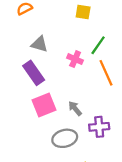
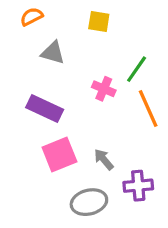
yellow square: (83, 12) -> (99, 22), moved
gray triangle: (39, 44) -> (53, 53), moved
purple rectangle: (34, 73) -> (45, 109), turned -30

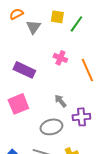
gray triangle: (53, 53) -> (33, 27), moved, turned 49
green line: (137, 69) -> (76, 24), moved
pink square: (59, 154) -> (18, 104), moved

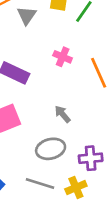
purple cross: (81, 117) -> (91, 158), moved

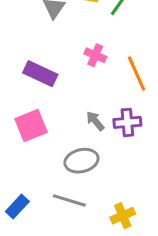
purple cross: (91, 158) -> (127, 122), moved
yellow cross: (76, 187) -> (123, 216), moved

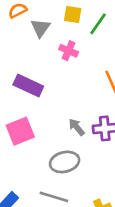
pink cross: (95, 55) -> (69, 51), moved

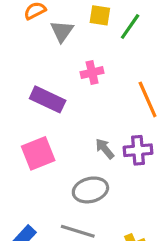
pink cross: (69, 51) -> (92, 73), moved, turned -36

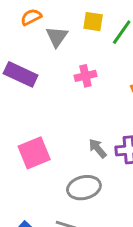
purple rectangle: (48, 99) -> (21, 74), moved

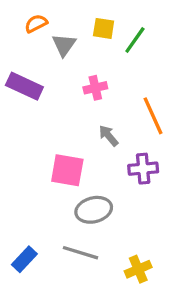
gray arrow: (98, 148) -> (109, 136), moved
pink square: (34, 153) -> (67, 170), moved, turned 32

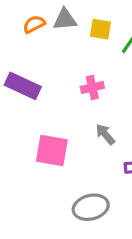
gray triangle: (64, 45) -> (65, 19), moved, turned 50
pink square: (67, 170) -> (52, 151), moved

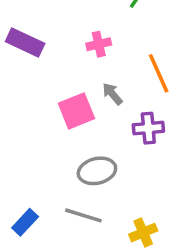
pink square: (52, 151) -> (76, 111), moved, turned -32

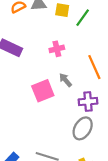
gray ellipse: (97, 171) -> (83, 128), moved, turned -45

